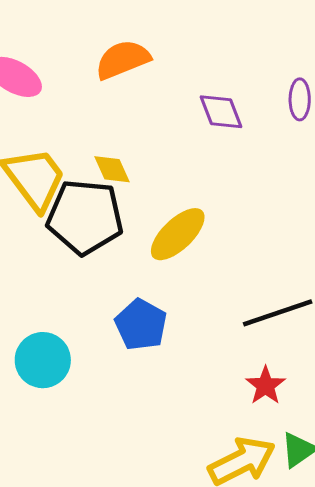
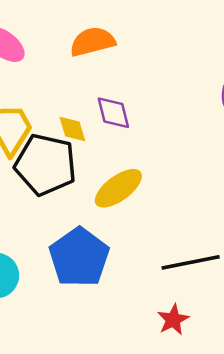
purple diamond: (221, 112) -> (113, 113), moved
blue pentagon: (141, 325) -> (79, 257), size x1.4

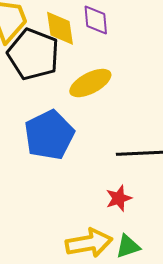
yellow diamond: (72, 129) -> (60, 28), size x1.4

